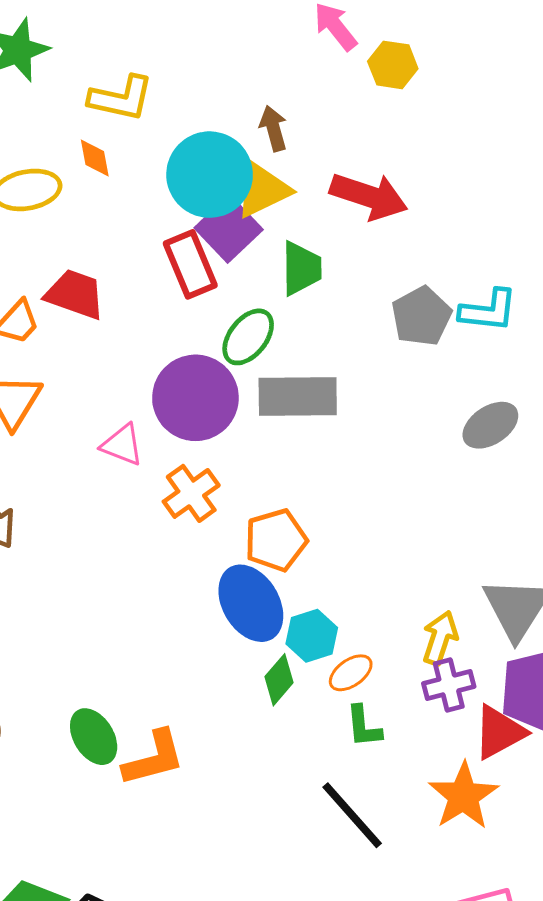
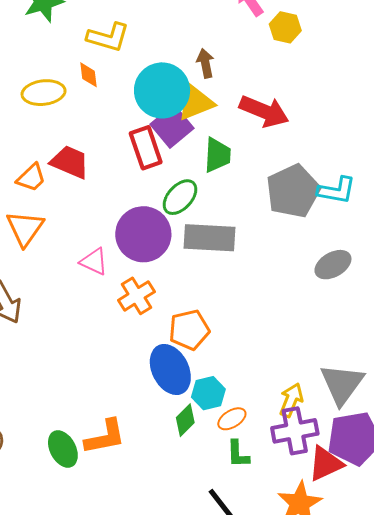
gray pentagon: (421, 316) -> (293, 191), size x1.4
purple cross: (449, 685) -> (295, 431), size x1.4
orange L-shape: (154, 758) -> (105, 437), moved

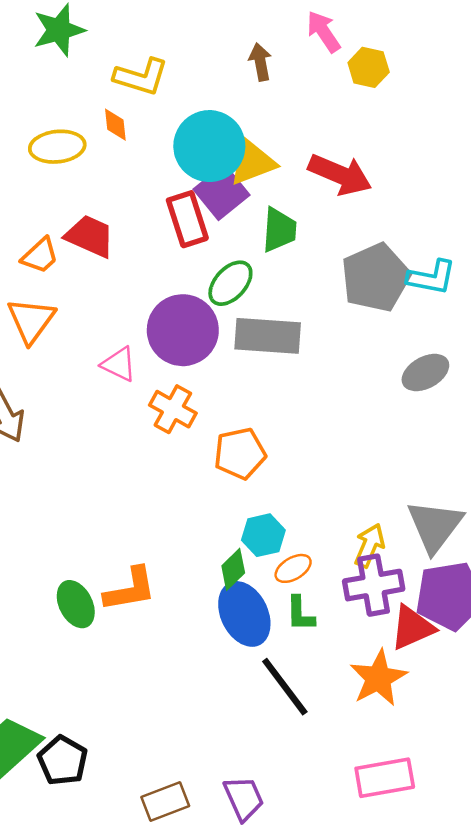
brown arrow: (205, 63) -> (260, 62), moved
orange cross: (136, 296) -> (173, 409), turned -30
blue ellipse: (170, 369) -> (244, 614), moved

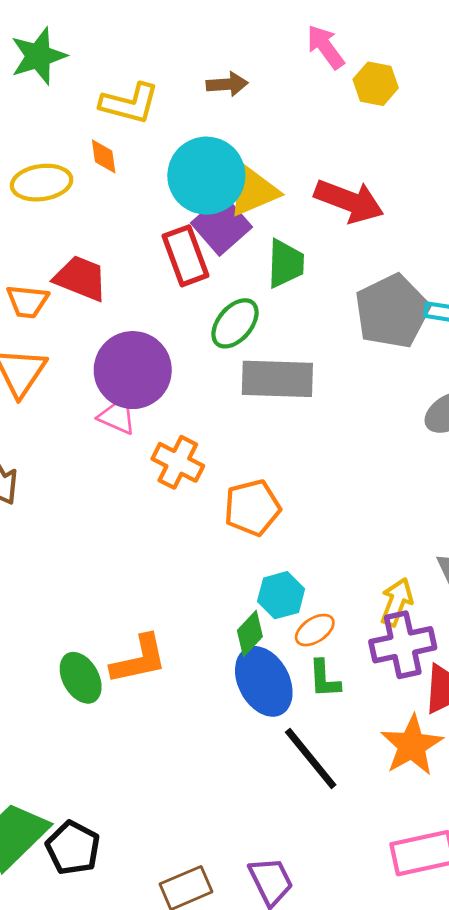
brown arrow: (260, 62) -> (227, 84), moved, turned 99
orange trapezoid: (40, 256) -> (27, 301), turned 51
purple circle: (183, 330) -> (133, 370), moved

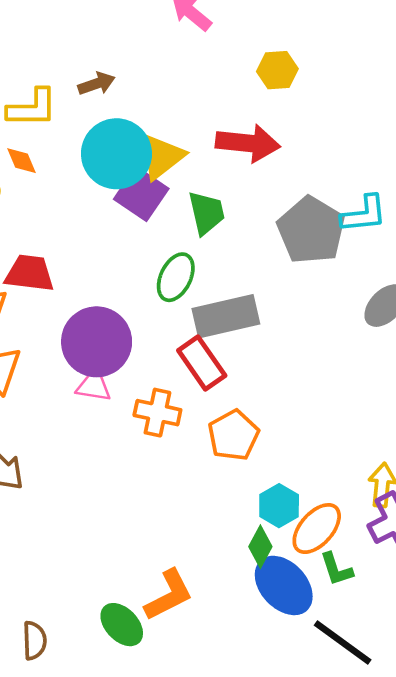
brown arrow: (227, 84) -> (97, 84), moved
yellow hexagon: (376, 84) -> (277, 70), moved
red rectangle: (186, 256) -> (202, 363), moved
orange ellipse: (315, 630) -> (317, 529), size x1.5

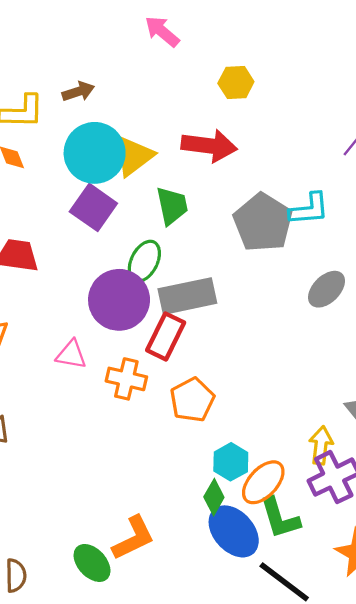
purple square: (141, 194) -> (93, 207), moved
purple circle: (97, 342) -> (119, 300), moved
red rectangle: (202, 363) -> (166, 336), turned 60
green L-shape: (336, 569) -> (280, 518), size x1.4

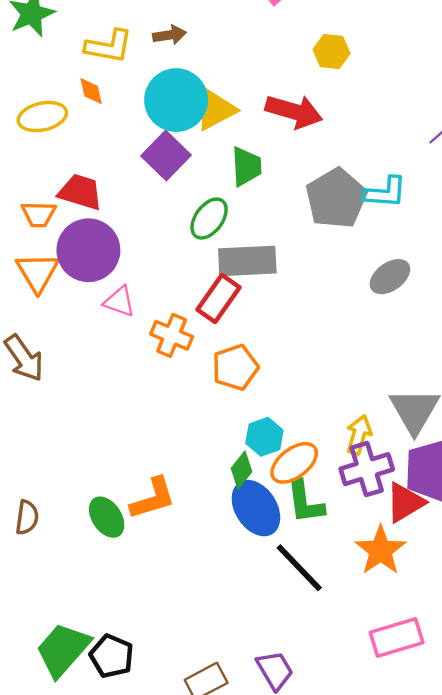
purple circle: (119, 300) -> (88, 250), moved

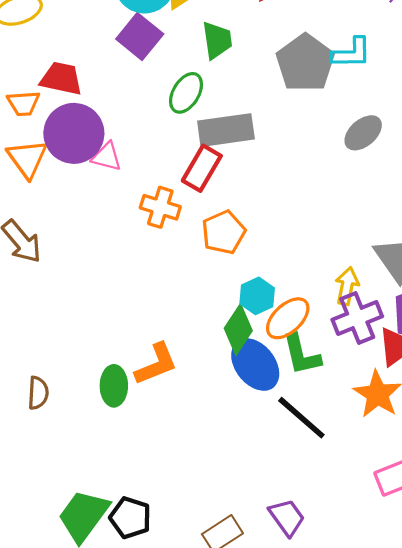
pink triangle: (119, 302) -> (107, 157), moved
green diamond: (242, 470) -> (238, 329), size x1.4
green ellipse: (107, 517) -> (114, 386), turned 39

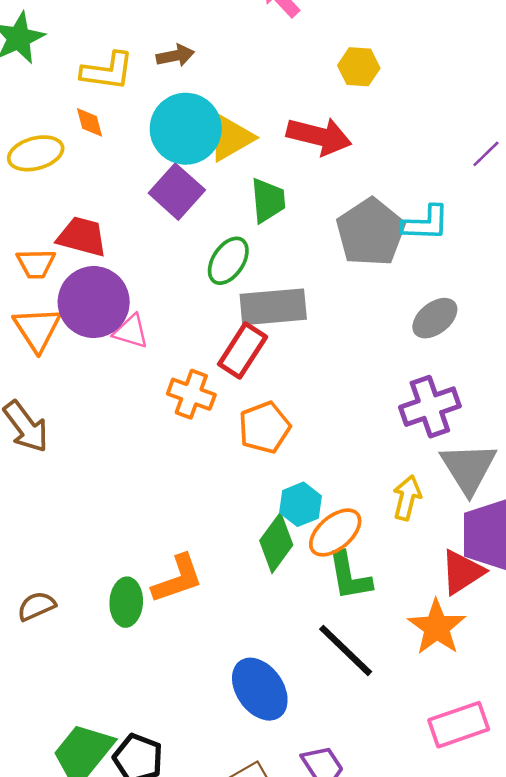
purple cross: (357, 318) -> (430, 407), moved
blue ellipse: (255, 365) -> (260, 689), moved
brown semicircle: (38, 393) -> (36, 606), turned -120

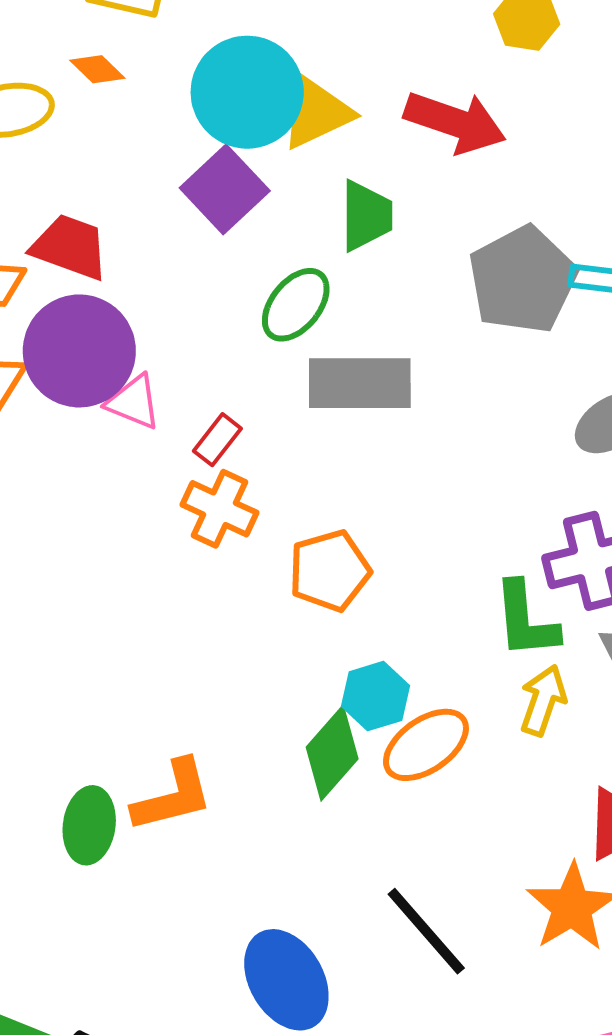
orange diamond: (89, 122) -> (97, 69), turned -36
red rectangle: (243, 351) -> (217, 440), moved, size x0.6
green L-shape: (349, 576) -> (526, 620), moved

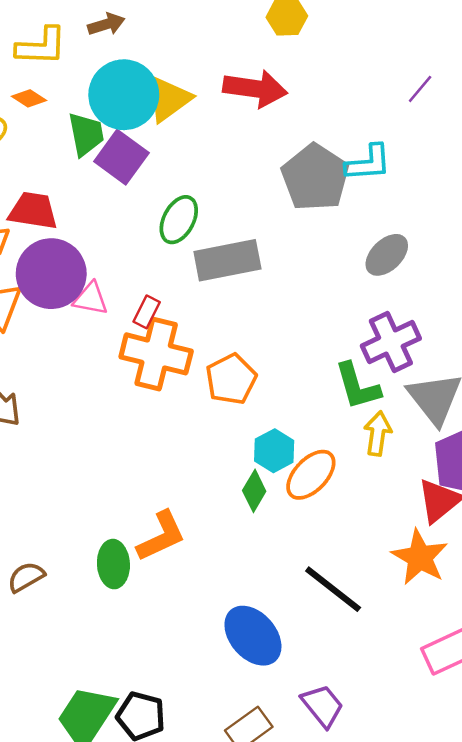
green trapezoid: (366, 216) -> (86, 134), moved
orange cross: (220, 509) -> (156, 354), size x1.5
green diamond: (332, 753) -> (254, 491), size x0.7

